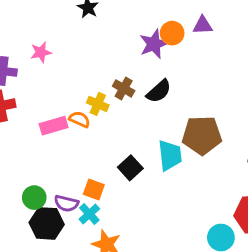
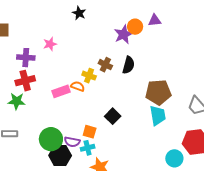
black semicircle: (159, 91) -> (128, 65), turned -30
cyan trapezoid: (170, 155) -> (158, 115), moved
green circle: (34, 198) -> (51, 139), size x1.5
cyan cross: (89, 214) -> (88, 148), turned 32

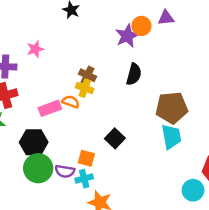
brown cross: (105, 65) -> (88, 75), moved
black hexagon: (60, 156) -> (34, 142), moved

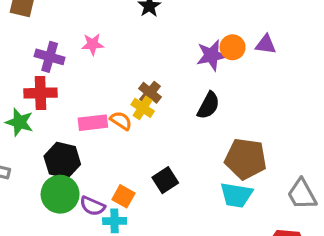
cyan trapezoid: (171, 137) -> (236, 195), turned 96

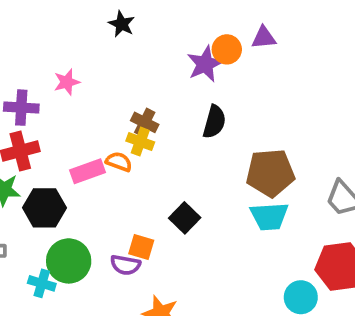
black hexagon: (62, 160) -> (45, 208), moved
purple semicircle: (92, 206) -> (125, 265), moved
cyan cross: (115, 221) -> (42, 283), moved, turned 30

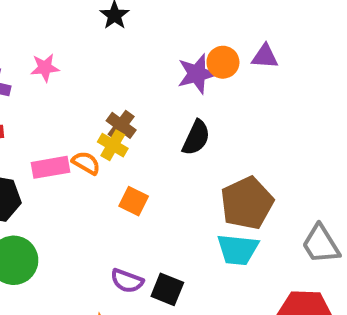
brown pentagon: (270, 173) -> (247, 203), turned -30
black square: (185, 218) -> (167, 289), moved, turned -32
orange square: (141, 247) -> (134, 201), moved
purple semicircle: (125, 265) -> (127, 281), moved

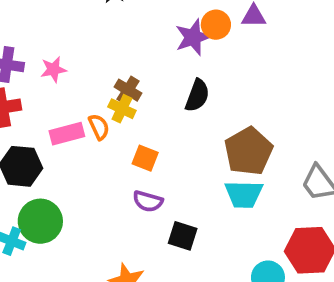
pink star: (45, 68) -> (53, 69), moved
orange semicircle: (86, 163) -> (99, 127), turned 40
purple semicircle: (127, 281) -> (148, 201), moved

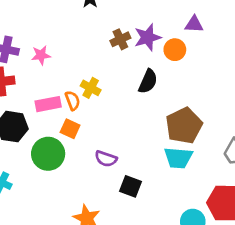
orange circle: (216, 25) -> (175, 50), moved
brown cross: (128, 90) -> (120, 39), moved, turned 30
orange square: (145, 158) -> (70, 129), moved
green circle: (40, 221) -> (48, 154), moved

